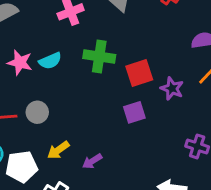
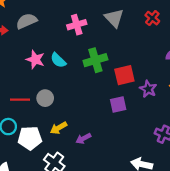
green cross: (99, 56) -> (95, 60), turned -30
cyan semicircle: (50, 61) -> (58, 60), turned 63

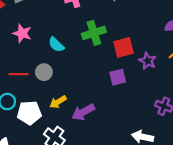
pink star: (35, 60) -> (22, 33), moved
cyan semicircle: (58, 60) -> (56, 45), moved
purple arrow: (83, 139) -> (83, 112), size x1.5

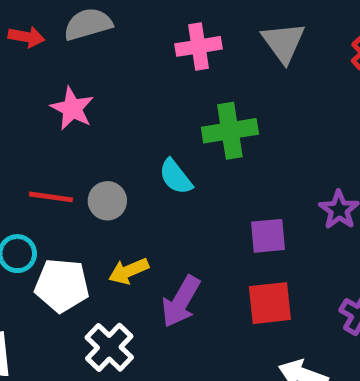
cyan semicircle: (56, 45) -> (176, 177), moved
red square: (123, 47) -> (270, 303), moved
purple arrow: (83, 112) -> (181, 302), turned -40

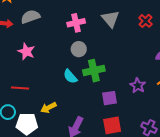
green cross: (230, 131) -> (94, 71), moved
gray circle: (107, 201) -> (79, 49), moved
yellow arrow: (129, 271) -> (48, 108), moved

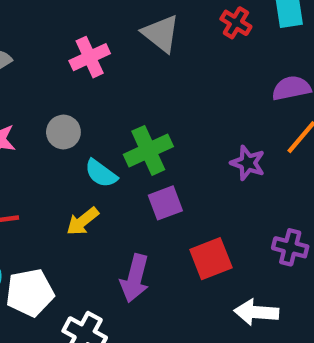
gray circle: (79, 49) -> (63, 132), moved
purple square: (110, 98) -> (165, 203), moved
yellow arrow: (48, 108) -> (82, 221), moved

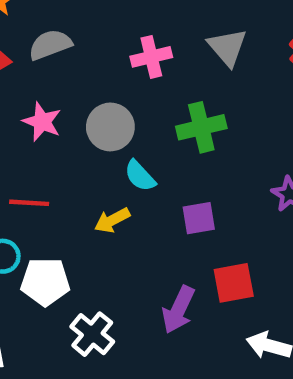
gray circle: (63, 132) -> (110, 127), size x1.4
green cross: (148, 150) -> (201, 127), moved
purple arrow: (135, 278) -> (178, 310), moved

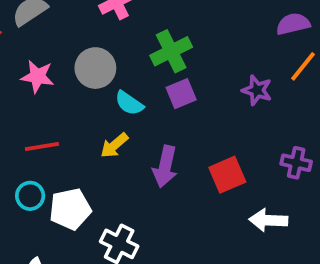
purple square: (199, 218) -> (181, 94), moved
purple arrow: (178, 310) -> (165, 167), moved

